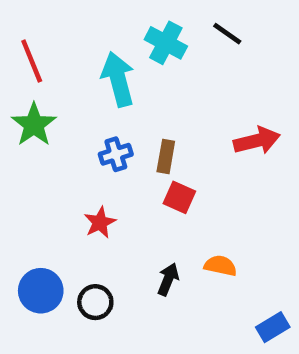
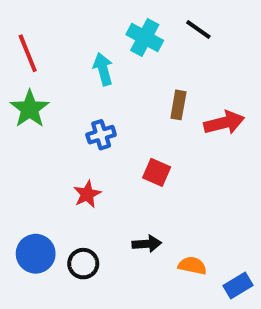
cyan arrow: (118, 79) -> (103, 69), size x0.7
brown rectangle: (166, 157) -> (178, 105), moved
orange semicircle: (220, 266) -> (192, 266), moved
black arrow: (168, 279) -> (147, 244), turned 64

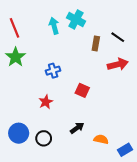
black line: (198, 30) -> (118, 37), moved
cyan arrow: (103, 69) -> (54, 26), moved
brown rectangle: (178, 105) -> (96, 43), moved
black arrow: (147, 244) -> (77, 128), turned -32

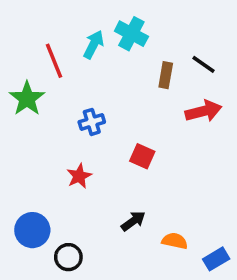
cyan arrow: (54, 26) -> (94, 45), turned 42
red line: (14, 28) -> (54, 61), moved
black circle: (44, 138) -> (68, 257), moved

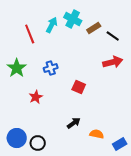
brown rectangle: (166, 75) -> (94, 28), moved, turned 48
green star: (27, 99) -> (17, 68), moved
red star: (79, 176) -> (36, 97), moved
blue circle: (32, 230) -> (17, 138), moved

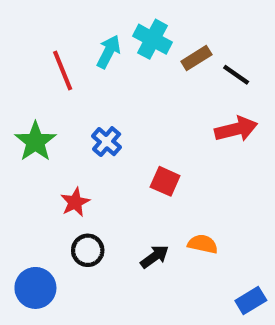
blue cross: (51, 68) -> (107, 142), turned -32
orange semicircle: (97, 134) -> (203, 244), moved
black circle: (38, 143) -> (88, 250), moved

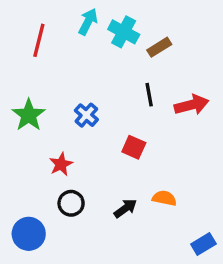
cyan arrow: (109, 52) -> (88, 22), moved
red line: (63, 71) -> (39, 40), moved, turned 36
black line: (236, 75) -> (149, 95), moved, turned 45

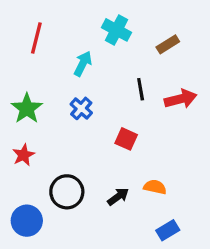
cyan arrow: (88, 22) -> (83, 64), moved
brown rectangle: (159, 47) -> (168, 44), moved
red star: (61, 164) -> (24, 155), moved
black circle: (71, 203) -> (67, 192), size x1.4
blue rectangle: (203, 244) -> (168, 230), moved

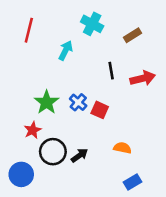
green star: (27, 108) -> (47, 102), moved
blue cross: (81, 108) -> (78, 102), moved
red star: (24, 155) -> (33, 130), moved
black arrow: (118, 197) -> (79, 155), moved

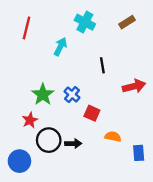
brown rectangle: (133, 35) -> (127, 22), moved
red arrow: (143, 78) -> (134, 86), moved
red square: (100, 110) -> (92, 113), moved
black arrow: (79, 155) -> (73, 144), turned 35
blue rectangle: (133, 182) -> (139, 153), moved, turned -63

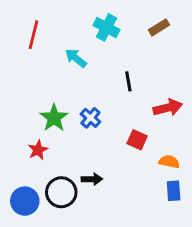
cyan arrow: (60, 47) -> (76, 58), turned -78
red square: (92, 113) -> (137, 140), moved
orange semicircle: (113, 137) -> (169, 162), moved
black circle: (49, 140) -> (61, 192), moved

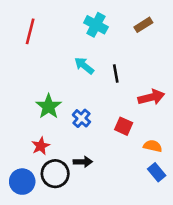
cyan arrow: (76, 58) -> (84, 66), moved
blue cross: (90, 118) -> (81, 118), moved
red star: (38, 150) -> (41, 146), moved
blue rectangle: (174, 191) -> (157, 172), turned -36

